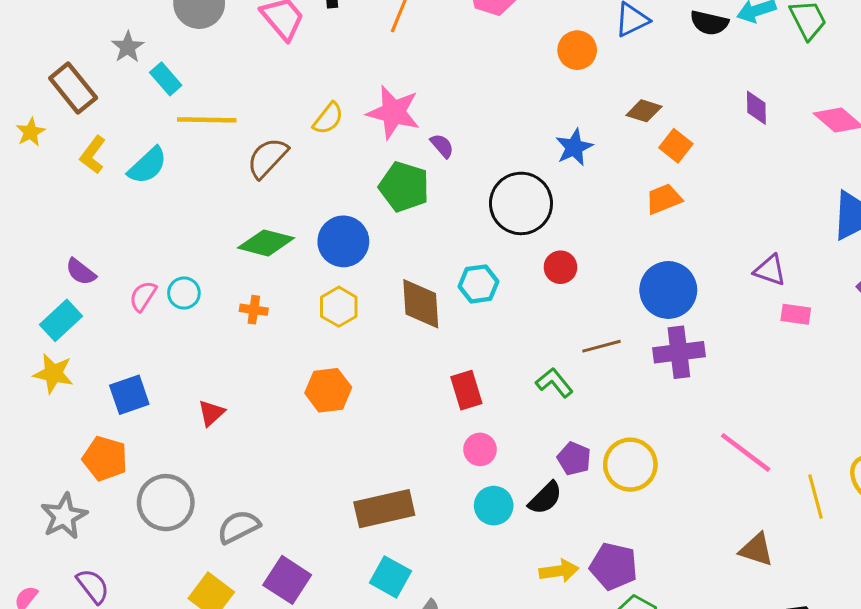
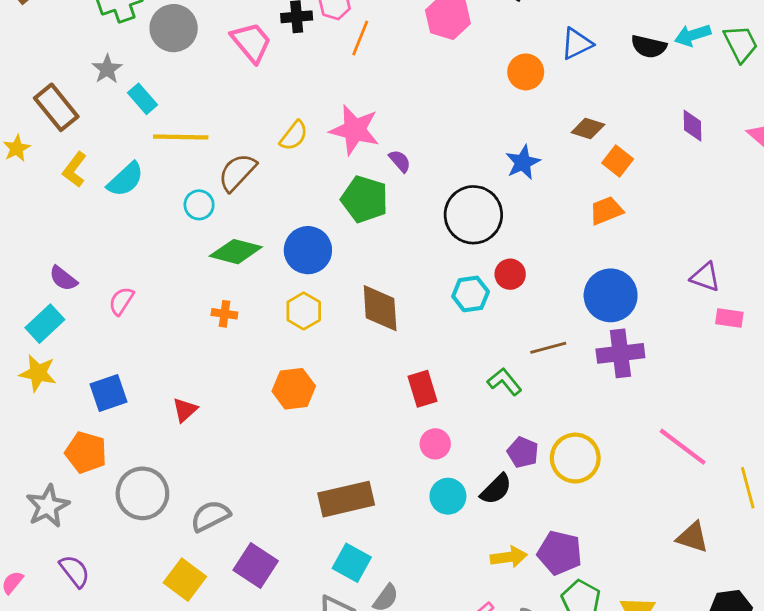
cyan hexagon: (478, 284) -> (471, 294), moved
cyan circle: (184, 293) -> (199, 205), moved

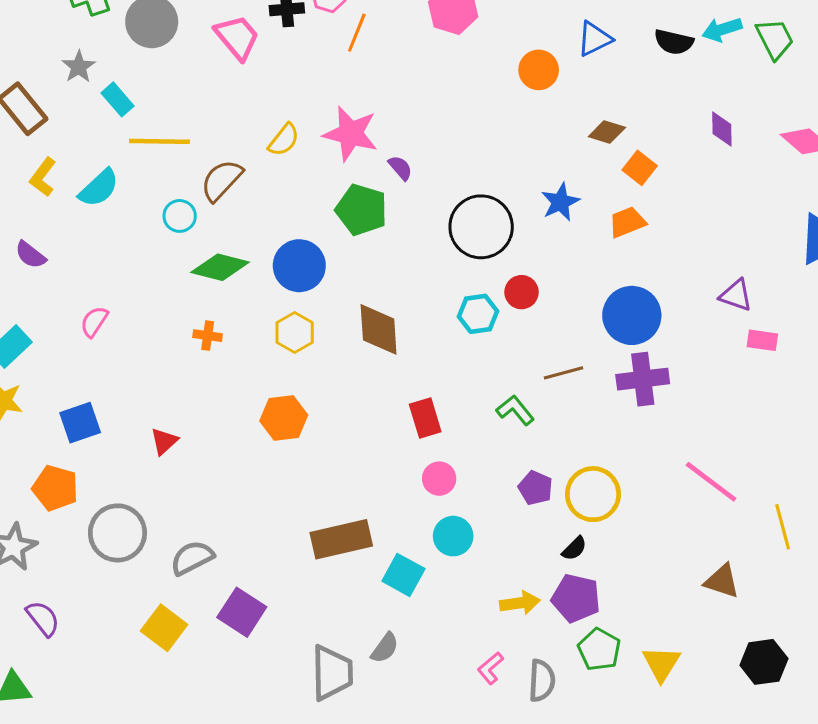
blue star: (523, 162) -> (560, 202), moved
purple semicircle: (63, 278) -> (30, 255), moved
black semicircle: (496, 489) -> (574, 548), moved, size x0.7
cyan square: (352, 563) -> (403, 575), moved

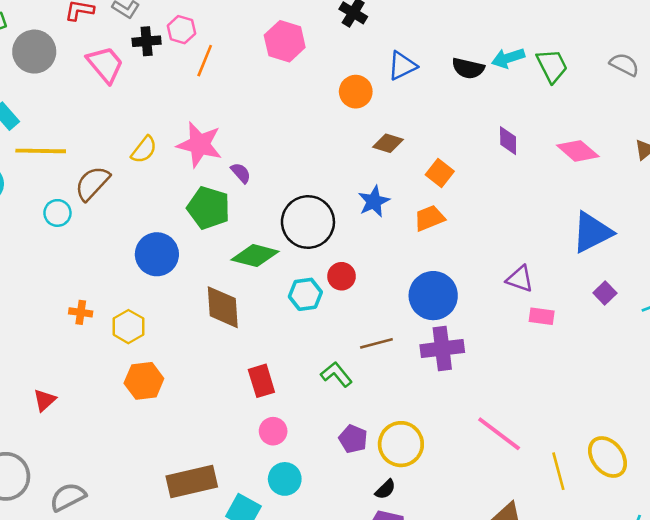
brown diamond: (607, 132) -> (388, 143), moved
green diamond: (220, 267) -> (255, 256), moved
yellow hexagon: (295, 333) -> (128, 327), moved

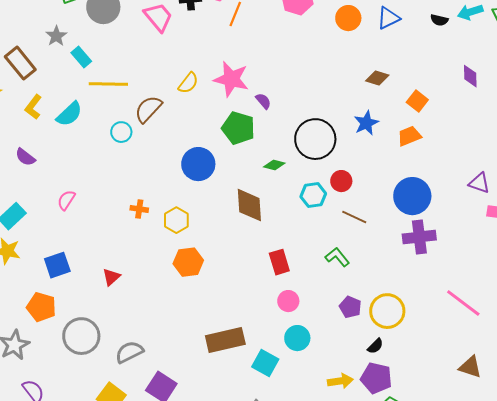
black semicircle: (468, 68) -> (439, 20), size x0.7
orange circle: (356, 92) -> (348, 18), moved
green diamond: (255, 256) -> (274, 165), size x0.6
brown line: (376, 343) -> (354, 217), moved, turned 40

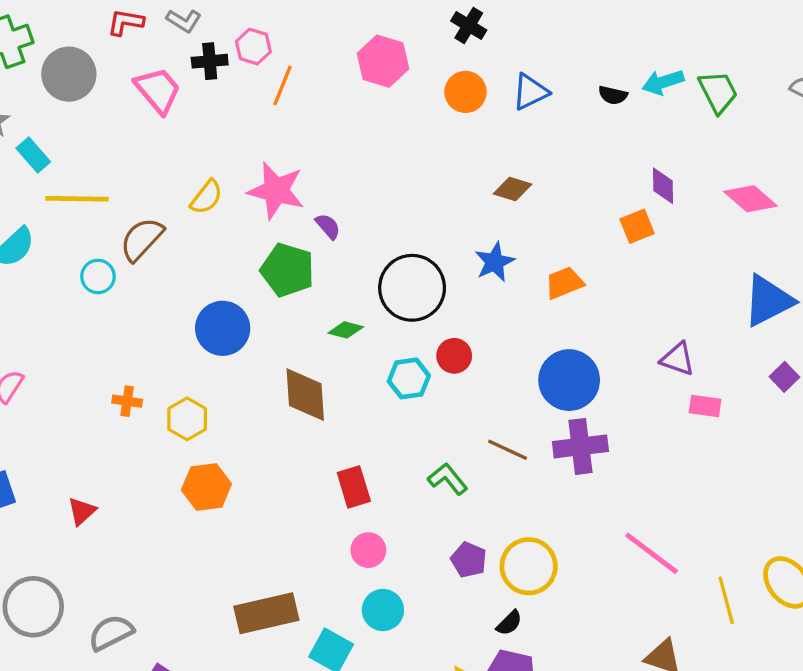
orange square: (417, 101) -> (637, 226), moved, turned 30
brown line: (354, 217) -> (508, 450), moved

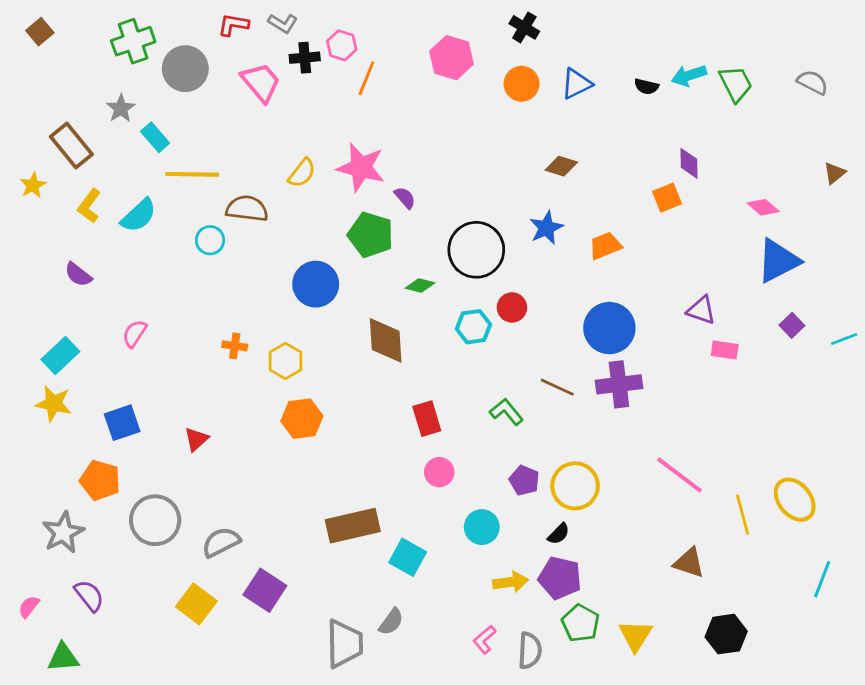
pink diamond: (750, 199) -> (763, 207), moved, size x0.7
brown semicircle: (142, 239) -> (247, 209), turned 54
cyan circle: (383, 610) -> (482, 527), moved

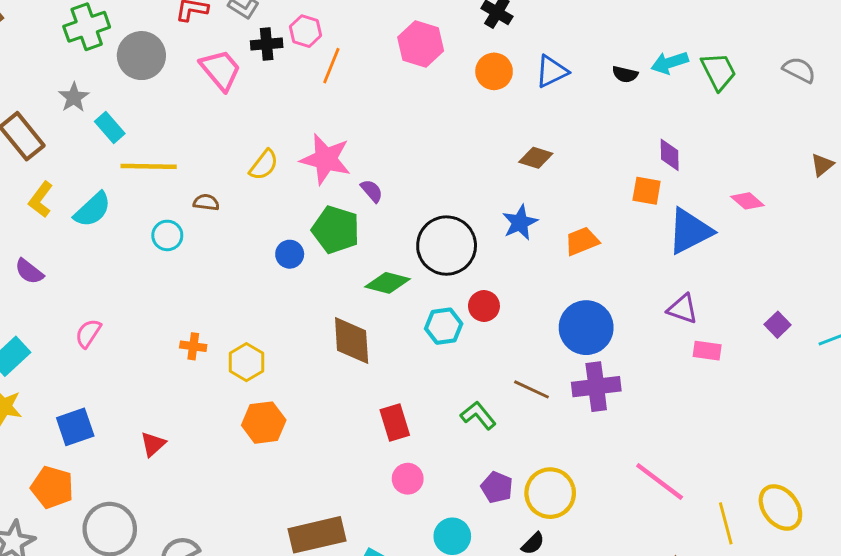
orange square: (667, 198) -> (647, 191), turned 32
brown semicircle: (247, 209) -> (206, 202), size x0.6
blue triangle: (778, 261) -> (690, 231), moved
blue circle: (316, 284) -> (290, 254), moved, size x0.6
green diamond: (420, 285) -> (388, 283), size x1.4

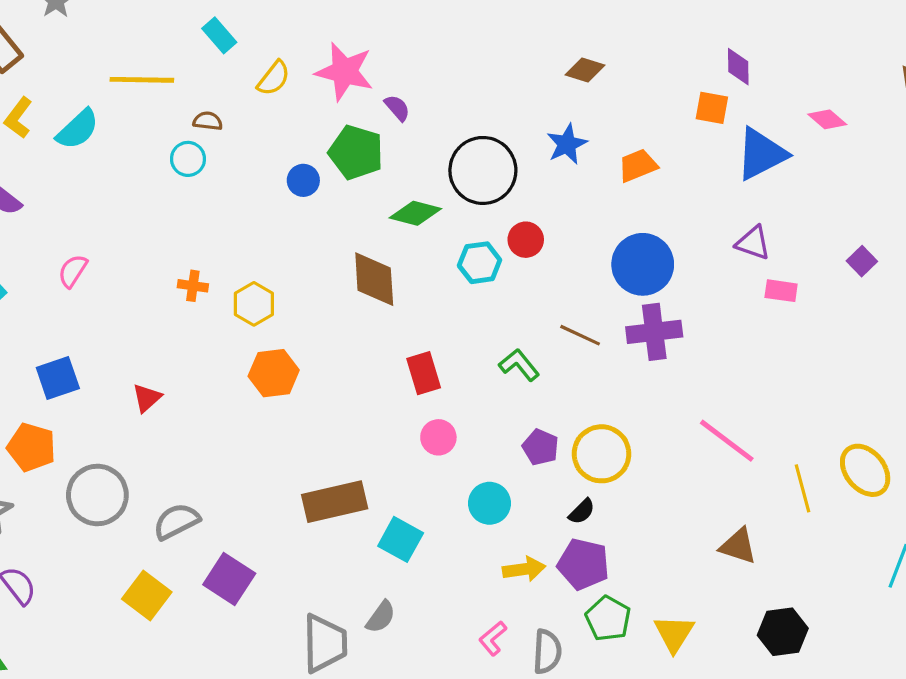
cyan rectangle: (110, 128) -> (219, 35), moved
cyan circle: (167, 235) -> (188, 159), moved

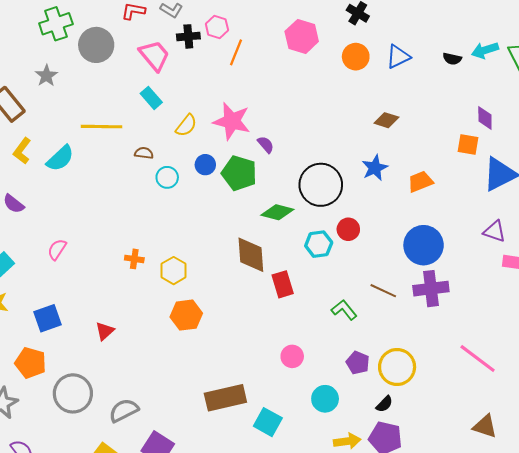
cyan circle: (188, 159) -> (167, 177), moved
blue circle: (303, 180) -> (205, 165), moved
red rectangle: (424, 373) -> (283, 284), moved

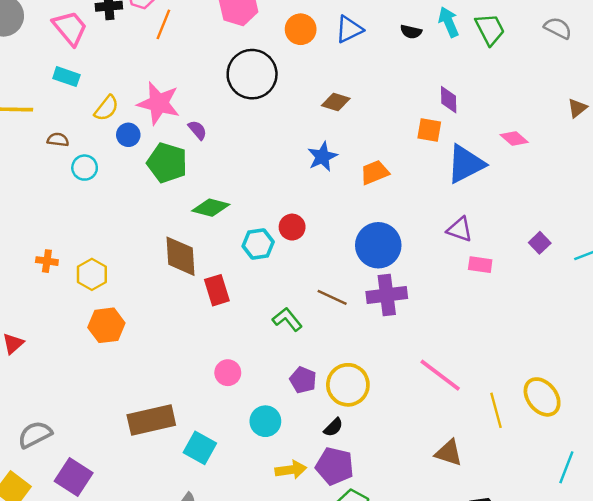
cyan arrow: (485, 50) -> (449, 22), turned 85
cyan rectangle: (151, 98) -> (66, 77), turned -30
blue circle: (205, 165) -> (128, 135), moved
black circle: (321, 185) -> (252, 74), moved

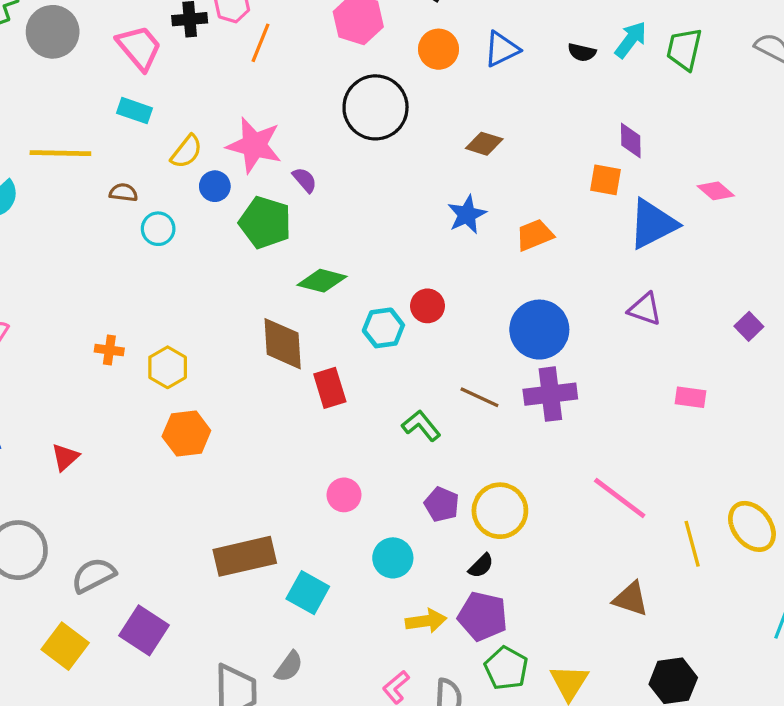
cyan arrow: (449, 22) -> (631, 40), turned 60
green trapezoid: (490, 29) -> (684, 49), turned -140
pink rectangle: (480, 265) -> (691, 397), moved

